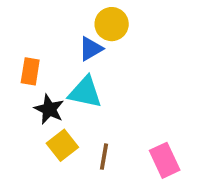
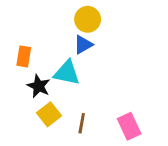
blue triangle: (91, 49) -> (83, 45), moved

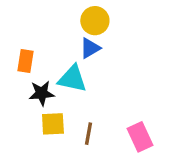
black star: (39, 86) -> (42, 93), turned -30
yellow square: (49, 114) -> (53, 124), turned 35

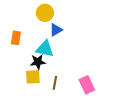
yellow circle: (95, 21) -> (45, 13), moved
black star: (42, 93) -> (38, 62), moved

